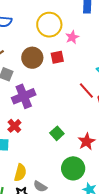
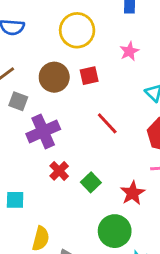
pink star: (72, 37) -> (129, 51), moved
red line: (86, 90) -> (107, 123), moved
red cross: (14, 126) -> (59, 171), moved

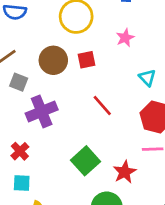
red cross: (59, 171) -> (20, 151), moved
green square: (91, 182) -> (86, 161), size x1.5
cyan square: (15, 200) -> (22, 183), moved

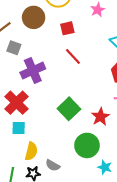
brown circle: (53, 60) -> (34, 17), moved
red line: (102, 105) -> (73, 56), moved
red cross: (20, 151) -> (16, 103), size x1.6

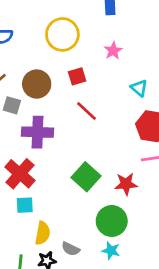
brown circle: (34, 17) -> (37, 84), moved
purple cross: (33, 71) -> (38, 132), turned 30
red star: (100, 117) -> (126, 184), turned 30
cyan star: (105, 167) -> (111, 251), moved

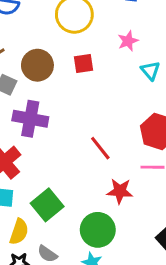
cyan triangle: (139, 88) -> (150, 71), moved
red line: (86, 111) -> (100, 148), moved
green square: (86, 177) -> (47, 205), moved

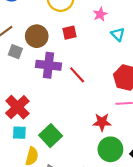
purple cross: (30, 119) -> (49, 65), moved
red line: (100, 148) -> (77, 75), moved
green circle: (98, 230) -> (110, 149), moved

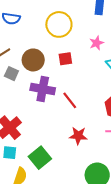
red star: (102, 122) -> (78, 136), moved

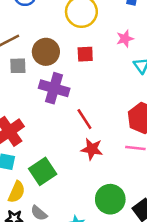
gray square: (11, 74) -> (18, 66), turned -32
red line: (70, 100) -> (84, 119), moved

